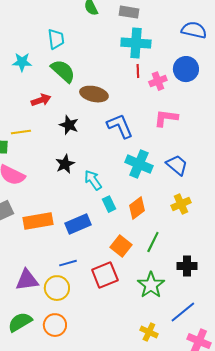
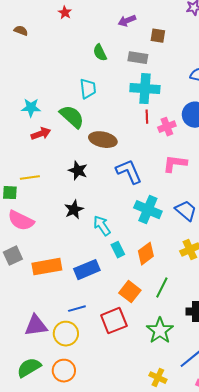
cyan trapezoid: (56, 39) -> (88, 89), moved
red arrow: (41, 100) -> (41, 134), moved

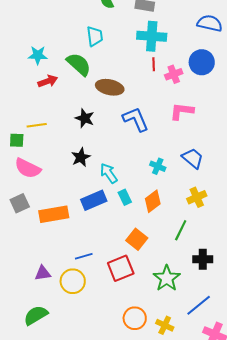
cyan cross: (148, 210) -> (158, 166), moved, size x0.6
blue rectangle: (87, 270) -> (94, 200), moved
green line: (162, 288) -> (181, 230), moved
purple triangle: (36, 326) -> (43, 273), size x0.7
orange circle: (64, 371) -> (135, 318), moved

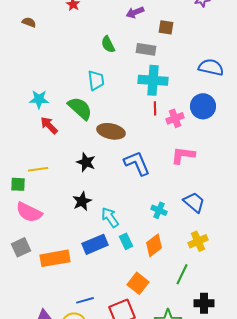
red arrow: (48, 81) -> (49, 125), turned -114

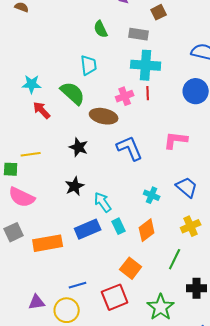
brown square: (166, 27) -> (159, 12), turned -35
pink cross: (175, 118) -> (125, 96), moved

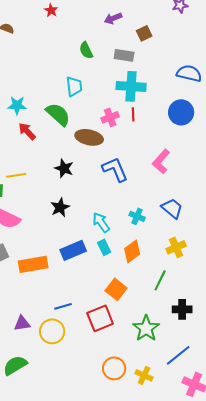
pink L-shape: (176, 140) -> (161, 161), turned -55
cyan arrow: (103, 202) -> (101, 222), moved

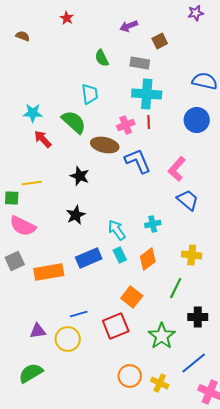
blue L-shape: (115, 169) -> (138, 161), moved
blue trapezoid: (172, 208) -> (188, 200), moved
cyan cross: (137, 216) -> (153, 224), turned -35
yellow cross: (176, 247) -> (192, 255), turned 30

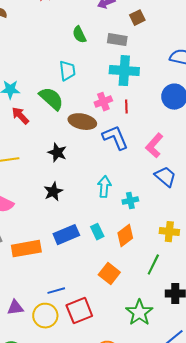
red line: (149, 122) -> (126, 107), moved
cyan arrow: (117, 230) -> (104, 187), moved, turned 40
red square: (116, 326) -> (79, 311), moved

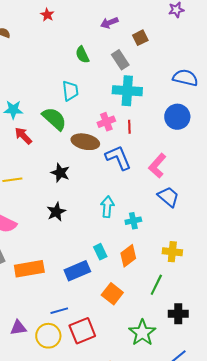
gray rectangle: (117, 40) -> (120, 60), turned 48
blue rectangle: (66, 235) -> (77, 271), moved

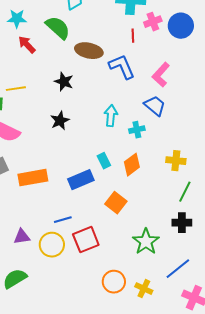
pink cross: (106, 122) -> (153, 22), moved
blue trapezoid: (168, 197) -> (155, 106), moved
green line: (156, 285) -> (185, 192), moved

